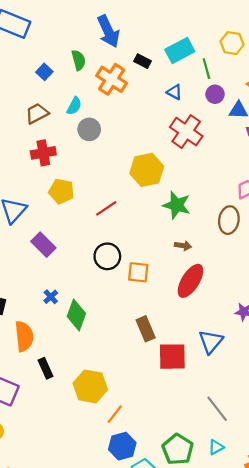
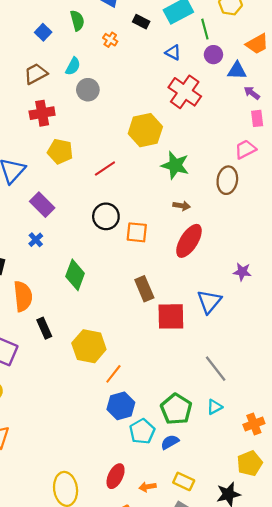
orange cross: (112, 79) -> (110, 40), size x0.5
blue cross: (51, 297) -> (36, 240), moved

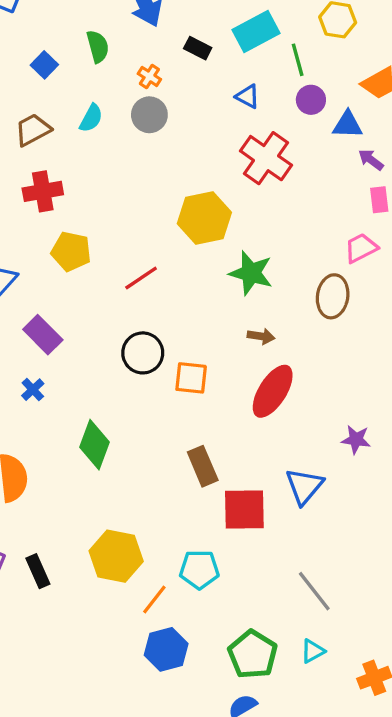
gray circle: (88, 90) -> (149, 115), moved
black rectangle: (44, 328) -> (38, 571), moved
cyan pentagon: (142, 431) -> (199, 569), moved, turned 30

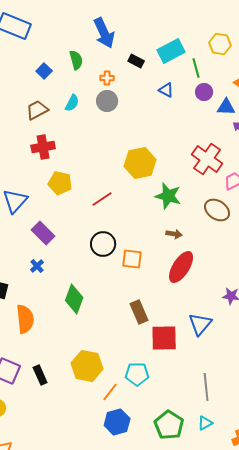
orange cross: (149, 76) -> (107, 78), turned -32
red cross: (266, 158) -> (207, 159), moved
brown ellipse: (333, 296) -> (217, 210), turned -65
gray line: (314, 591) -> (206, 387), turned 32

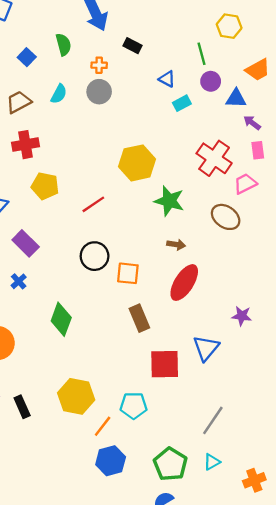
cyan rectangle: (171, 51) -> (182, 103), moved, size x0.6
brown rectangle: (139, 312) -> (139, 318), moved
gray line: (206, 387) -> (213, 420), turned 40

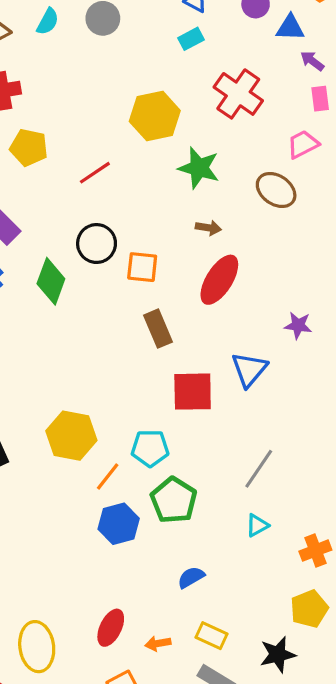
cyan rectangle: (182, 103) -> (191, 39), moved
red cross: (214, 158) -> (238, 94), moved
green diamond: (61, 319) -> (51, 281), moved
green pentagon: (170, 464) -> (174, 500), moved

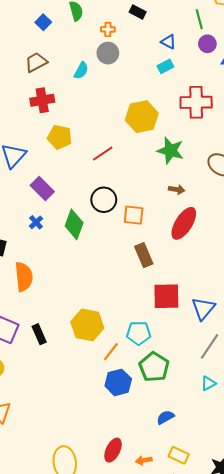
cyan semicircle: (48, 21) -> (81, 70), moved
red cross: (238, 94) -> (196, 102), turned -36
blue triangle: (249, 369) -> (203, 309), moved

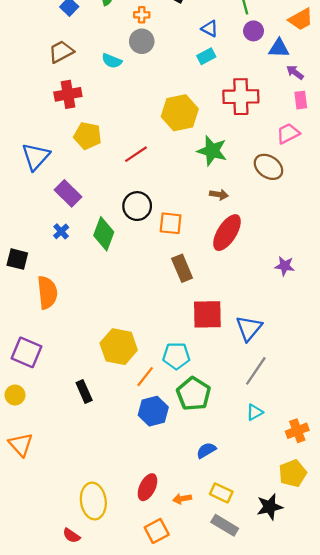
cyan semicircle: (81, 70) -> (112, 61), turned 84
black rectangle: (39, 334) -> (84, 392), moved

